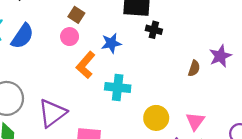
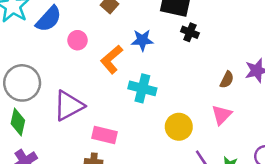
pink circle: (70, 37) -> (77, 40), moved
pink triangle: (195, 121) -> (222, 115), moved

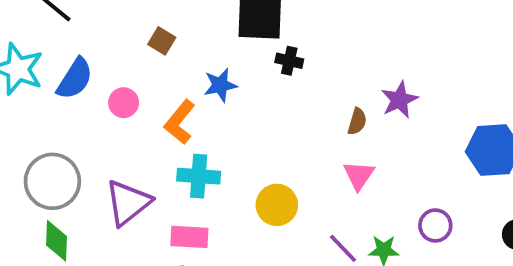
cyan cross: (142, 88) -> (199, 176), moved
yellow circle: (179, 127) -> (277, 205), moved

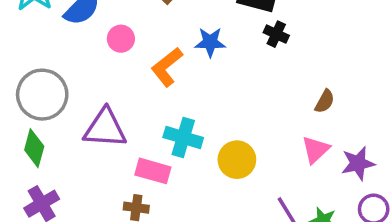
purple star: (399, 100) -> (358, 163), moved
cyan cross: (199, 176) -> (183, 138), moved
purple triangle: (128, 203) -> (105, 128), turned 30

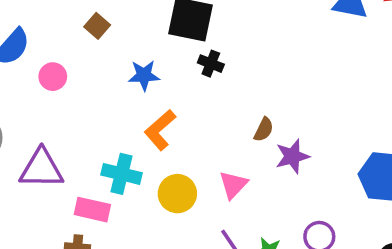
orange L-shape: (167, 67) -> (160, 130), moved
pink triangle: (316, 150) -> (233, 185), moved
purple star: (358, 163) -> (292, 156), moved

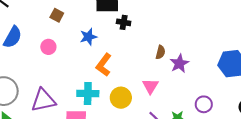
pink circle: (53, 77) -> (48, 47), moved

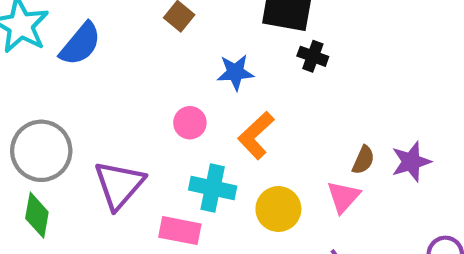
pink circle: (48, 47) -> (190, 123), moved
brown semicircle: (160, 52) -> (363, 160), moved
purple triangle: (43, 100) -> (119, 185), turned -48

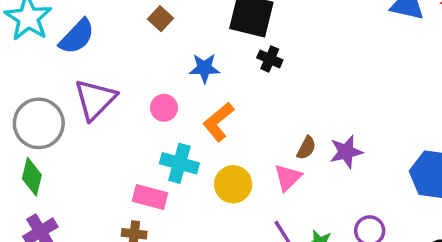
purple triangle: (119, 185) -> (95, 99), moved

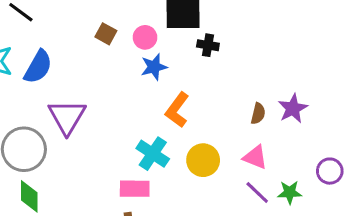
pink circle: (164, 108) -> (145, 37), moved
cyan cross: (179, 163) -> (153, 154), turned 32
pink triangle: (288, 177) -> (255, 157), moved, turned -40

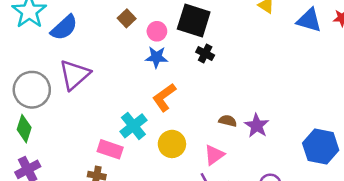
purple star: (293, 108) -> (257, 126), turned -30
brown semicircle: (258, 114) -> (228, 121), turned -108
pink triangle: (255, 157) -> (214, 155), turned 45

